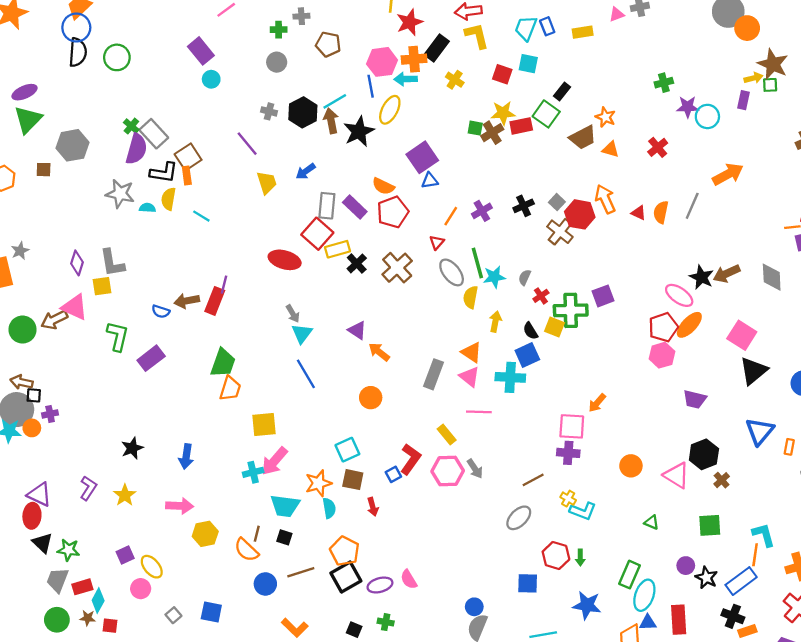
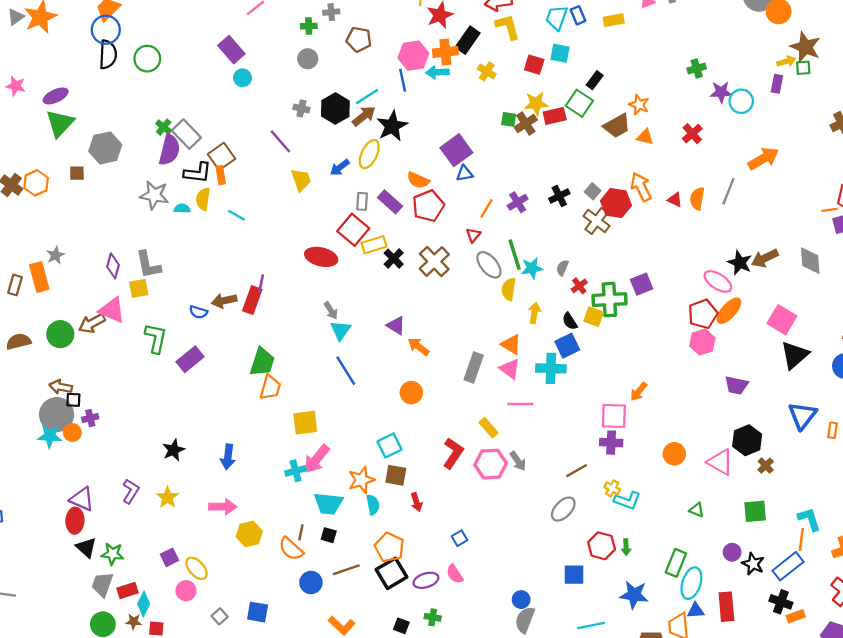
yellow ellipse: (390, 110) -> (369, 154), moved
brown arrow: (331, 121) -> (364, 116), turned 65
gray rectangle: (327, 206) -> (362, 201), size x0.7
blue square: (393, 474) -> (460, 538), moved

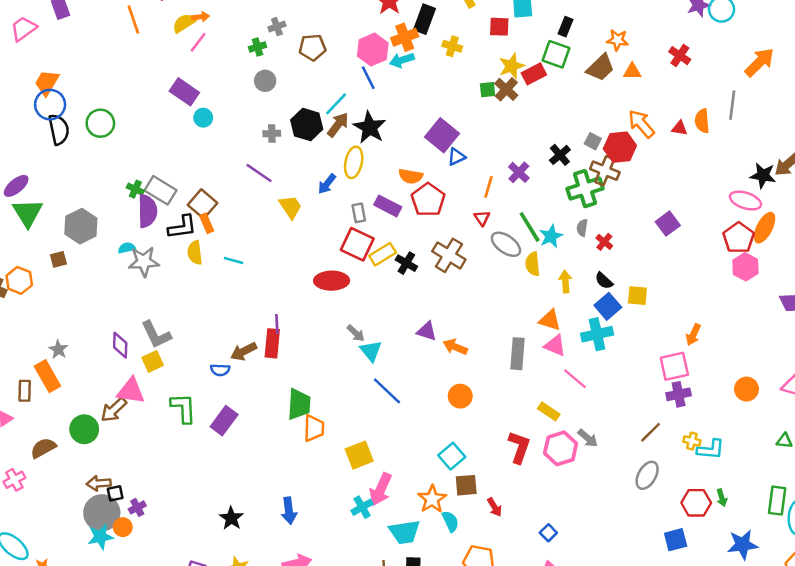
cyan semicircle: (182, 209) -> (127, 248), moved
green cross: (609, 300) -> (585, 189), moved
yellow square: (594, 317) -> (637, 296), moved
pink line: (520, 404) -> (575, 379), turned 55

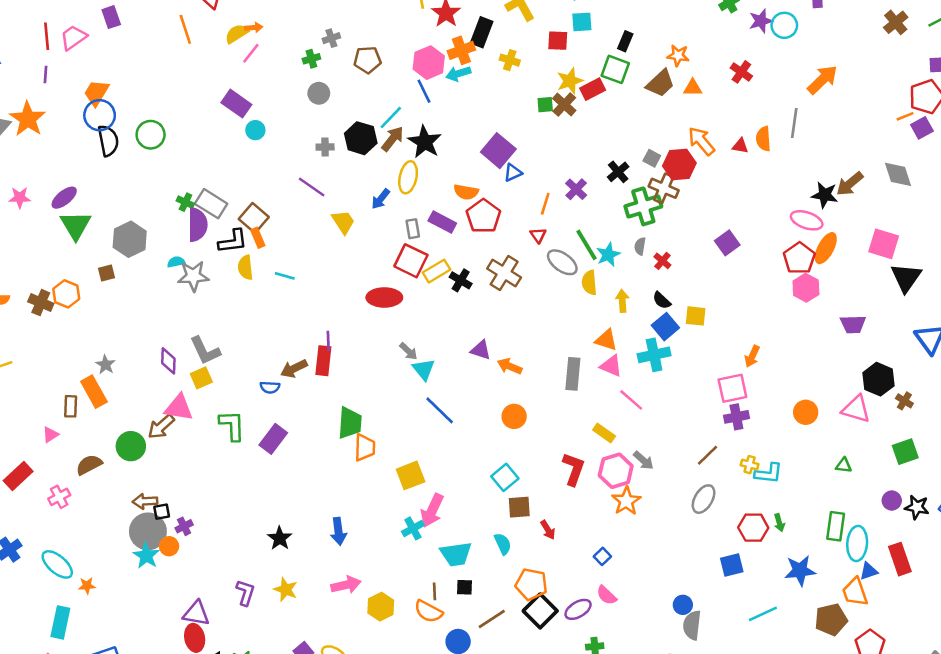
orange star: (432, 499) -> (626, 501), moved
cyan star: (100, 537) -> (146, 556), turned -30

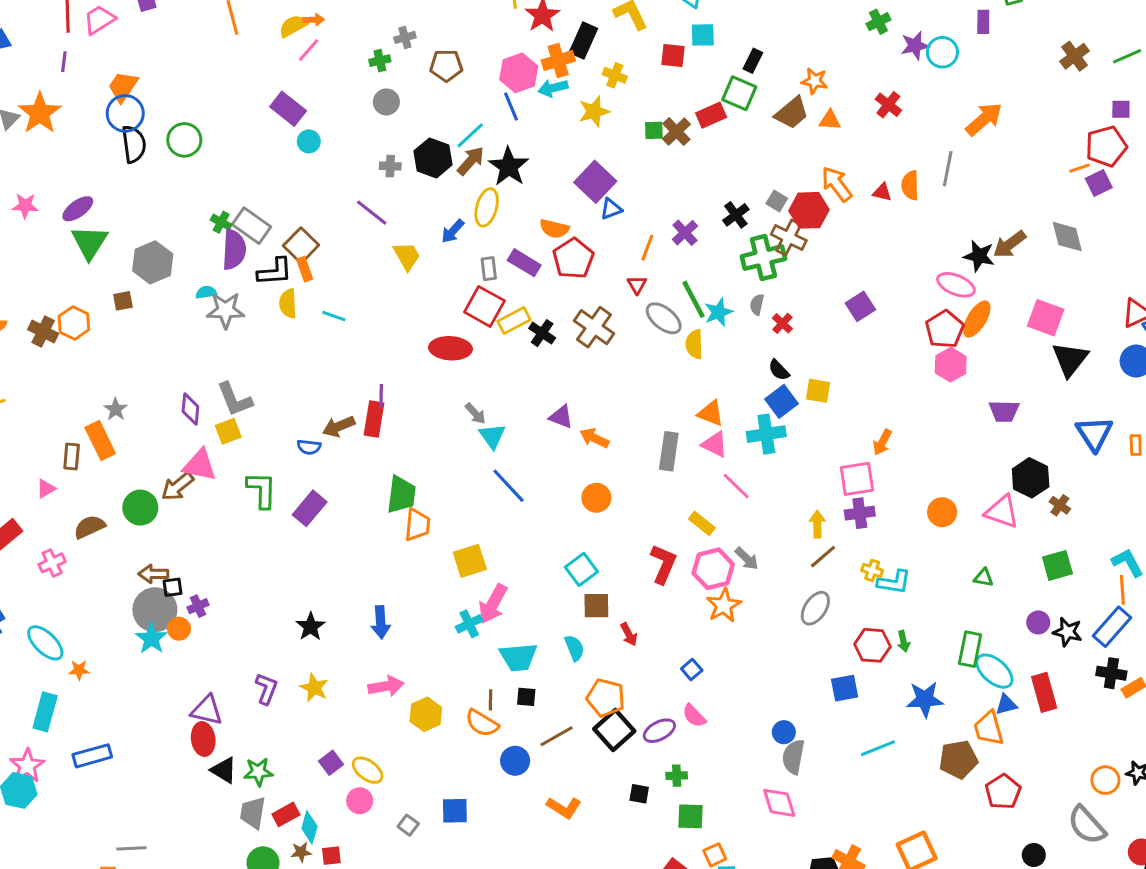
yellow star: (570, 81) -> (594, 111), moved
yellow arrow: (622, 301) -> (817, 524), moved
cyan ellipse: (857, 543) -> (994, 671), turned -56

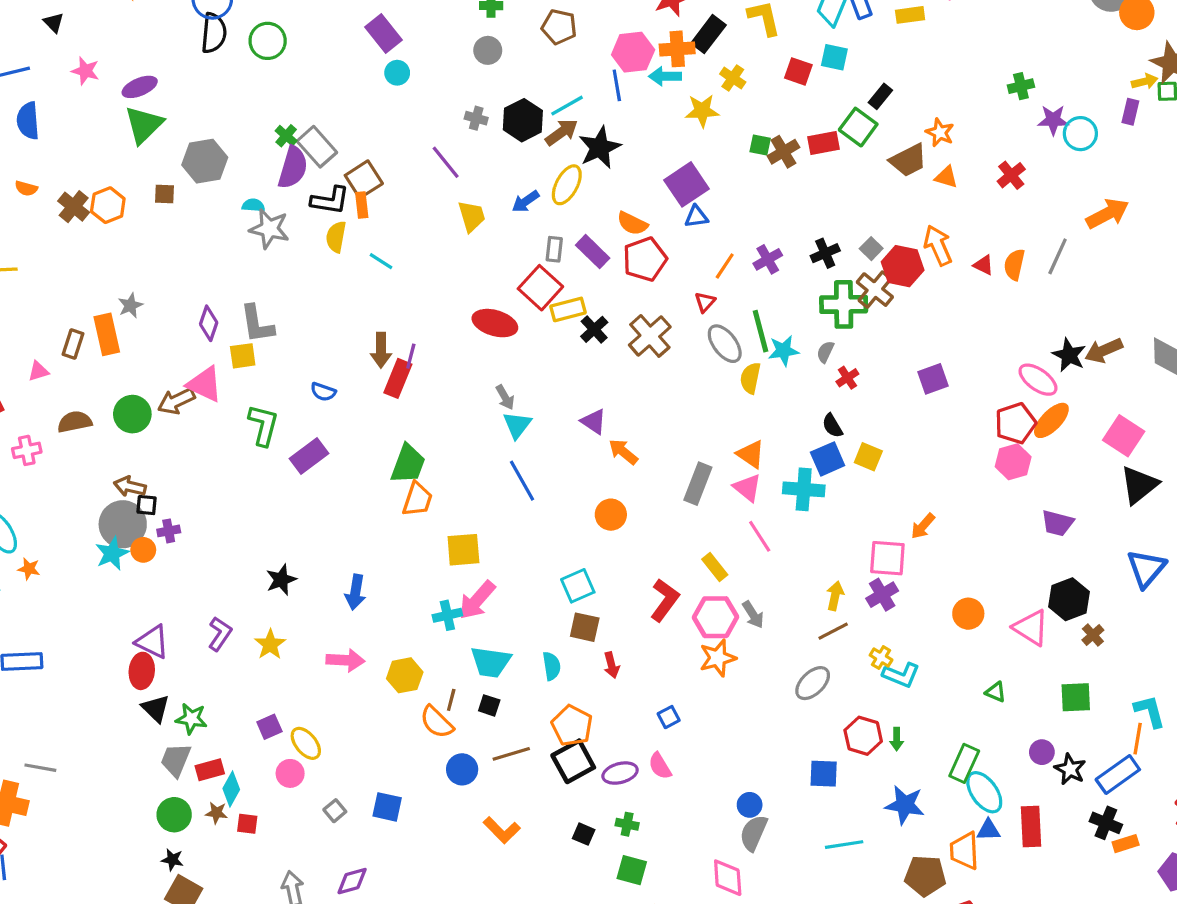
brown arrow: (339, 427) -> (381, 350), moved, turned -80
purple cross: (860, 513) -> (882, 595), turned -36
yellow hexagon: (426, 714) -> (405, 675), moved

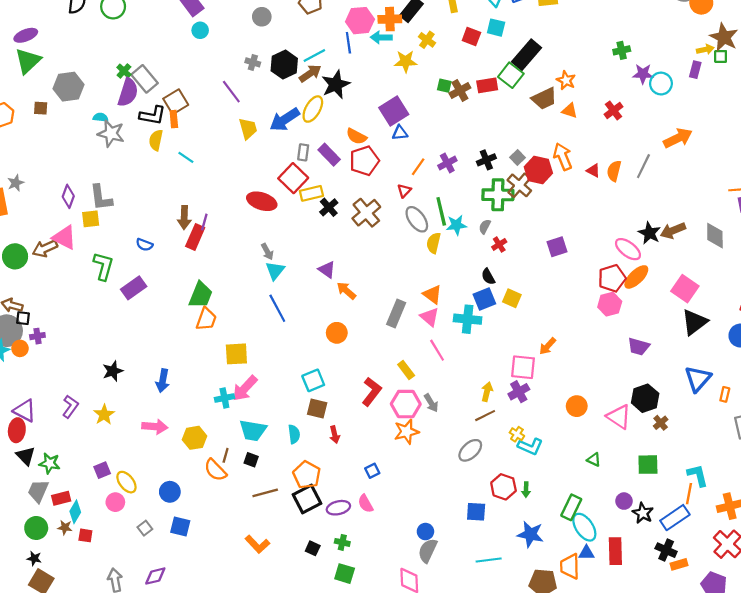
black rectangle: (880, 96) -> (526, 55), size x1.8
blue arrow: (526, 201) -> (285, 120), size x1.6
blue circle: (462, 769) -> (170, 492), moved

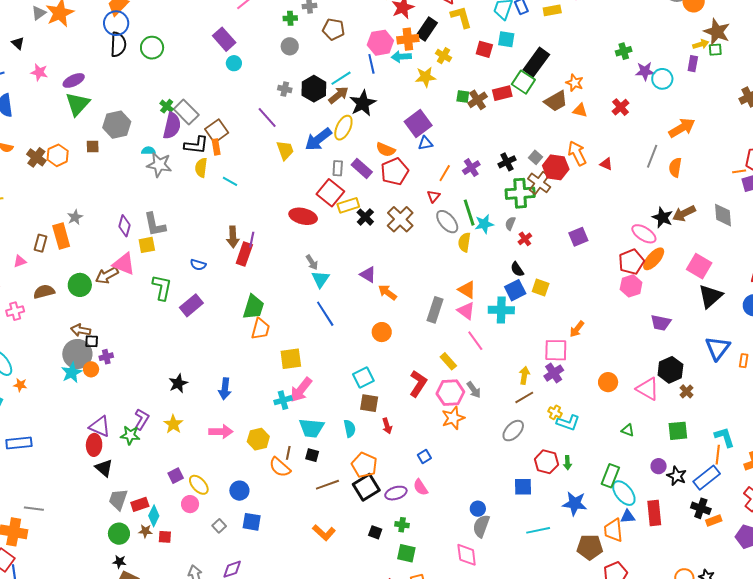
orange semicircle: (614, 171) -> (675, 167), moved
green star: (50, 463) -> (130, 435), moved

